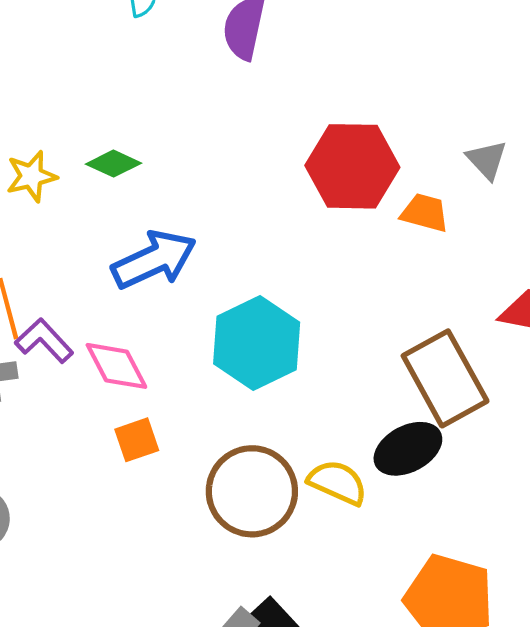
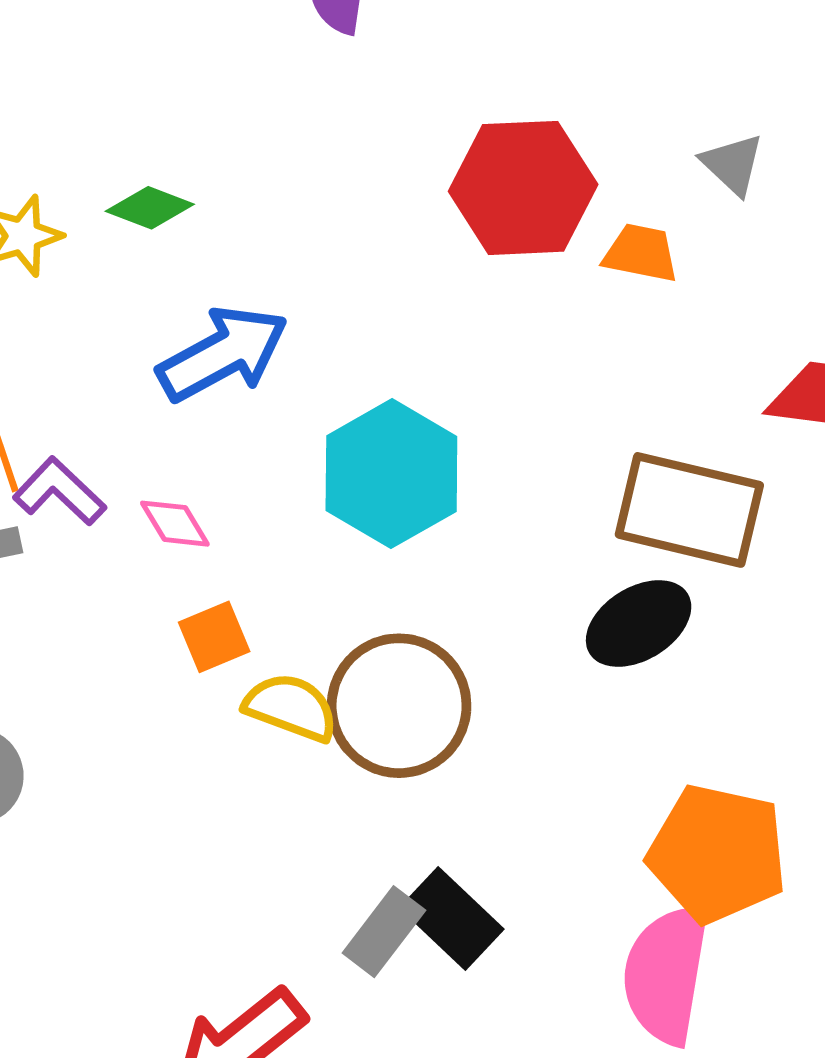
pink diamond: (116, 366) -> (175, 524), size x0.7
brown rectangle: (445, 378) -> (689, 510), turned -44
yellow semicircle: (338, 482) -> (291, 707), moved

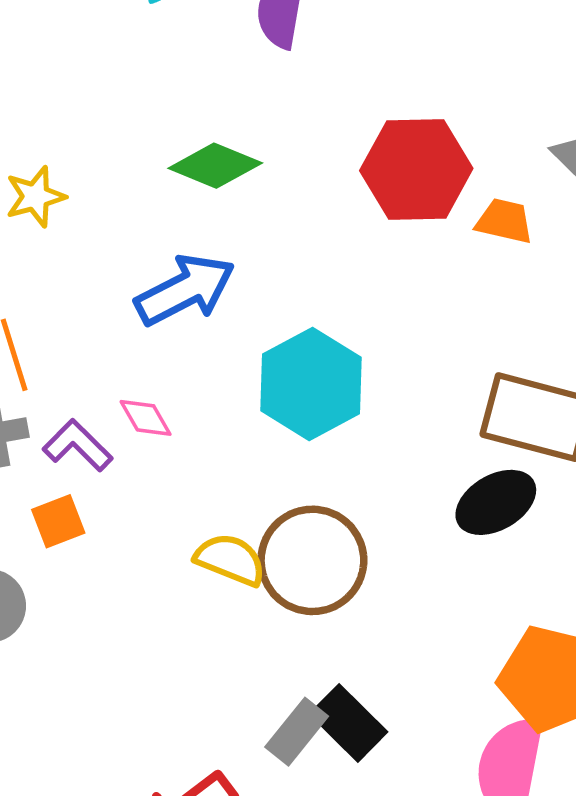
green diamond: (150, 208) -> (215, 166), moved, size x1.4
purple L-shape: (59, 491) -> (78, 445), moved
orange square: (214, 637) -> (58, 521), moved

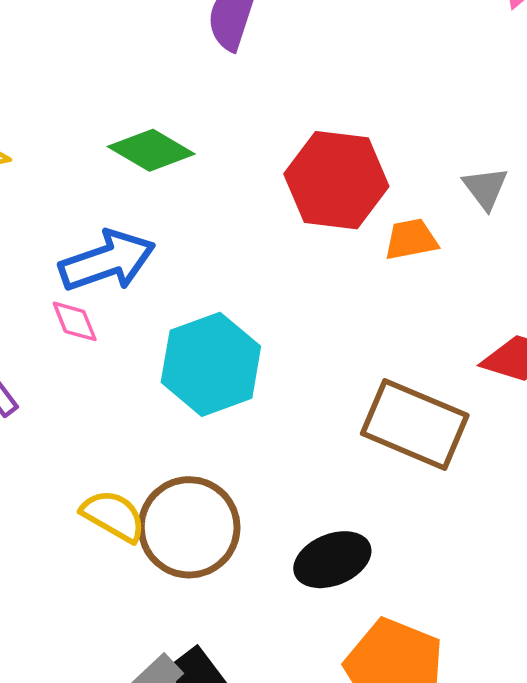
orange trapezoid: (504, 221) -> (411, 239), turned -32
pink diamond: (146, 418) -> (75, 321), moved
black ellipse: (496, 502) -> (332, 560), moved

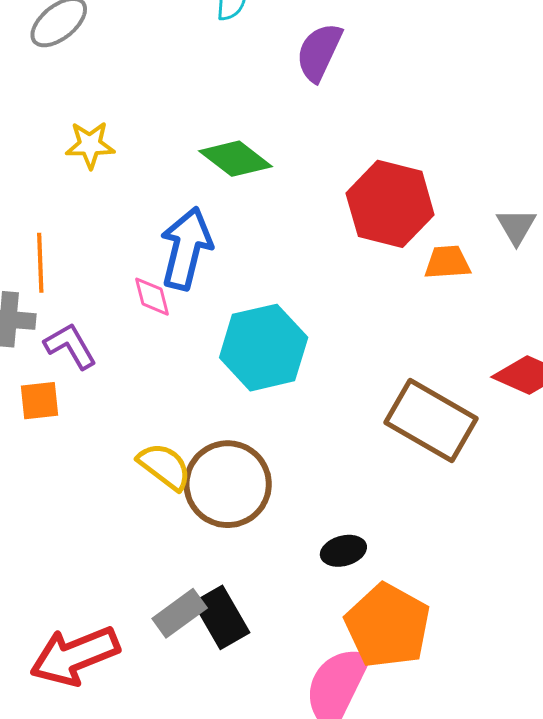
blue arrow: (107, 261) -> (186, 248), turned -64
black ellipse: (332, 560) -> (343, 551), moved, size x0.7

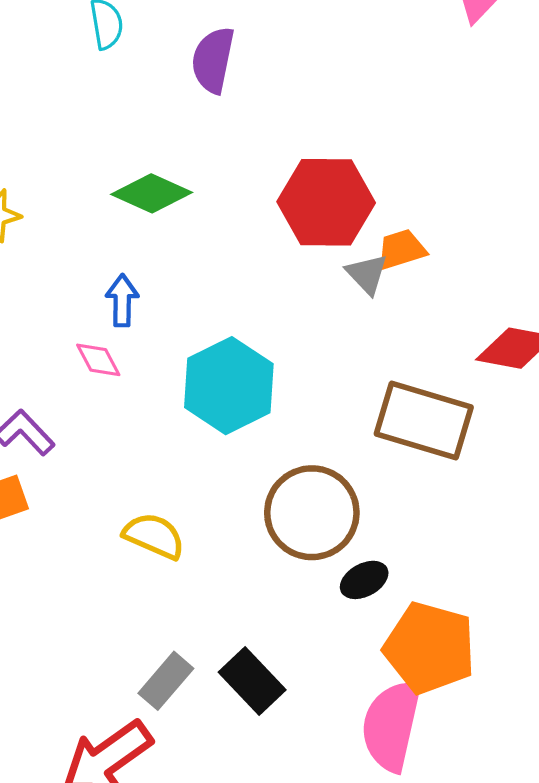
gray triangle: (516, 226) -> (367, 274), moved
blue arrow: (186, 248) -> (122, 300), size x0.6
brown circle: (228, 484) -> (312, 513), moved
gray rectangle: (180, 613) -> (166, 681), moved

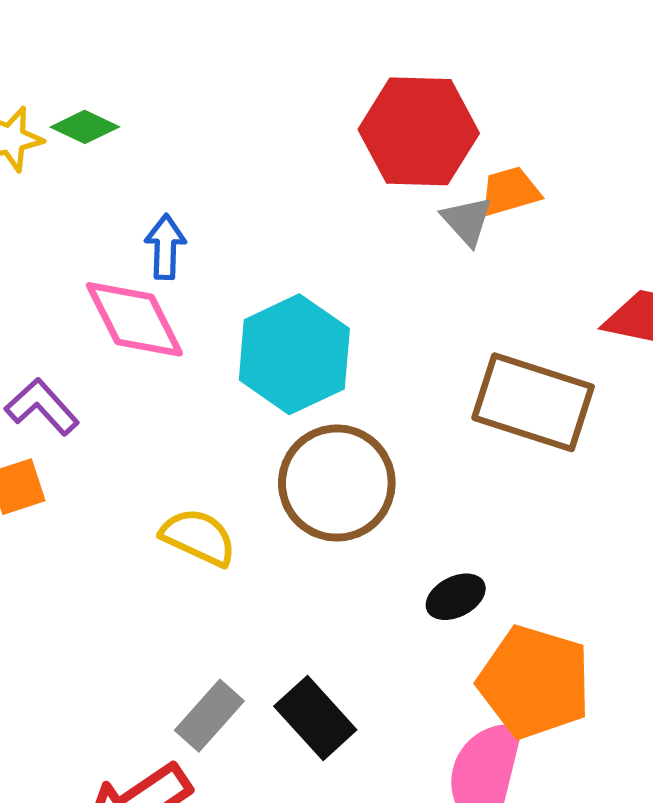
green diamond: (152, 193) -> (85, 127), moved, size x0.7
pink diamond: (98, 360) -> (134, 319), size x1.8
brown circle: (312, 513) -> (337, 483), moved

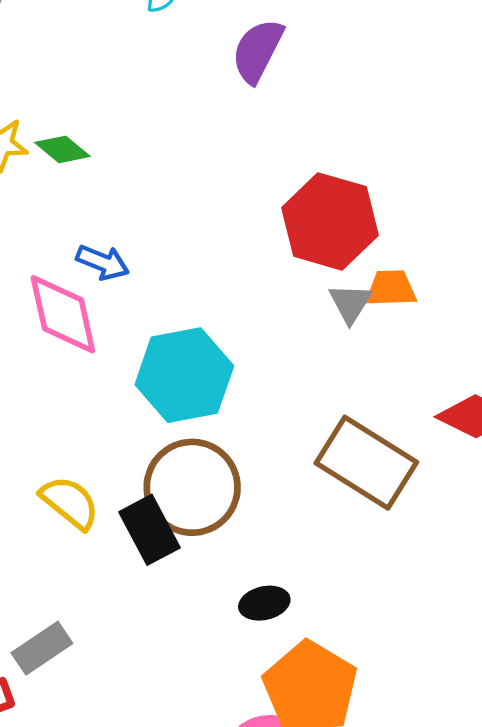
blue arrow: (165, 247) -> (103, 262), turned 96
black rectangle: (315, 718) -> (149, 530), moved

